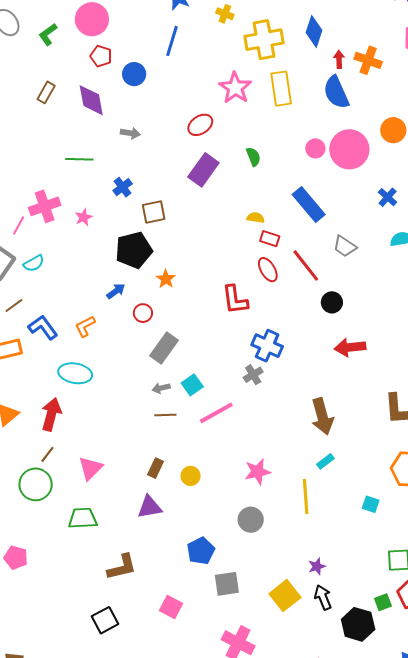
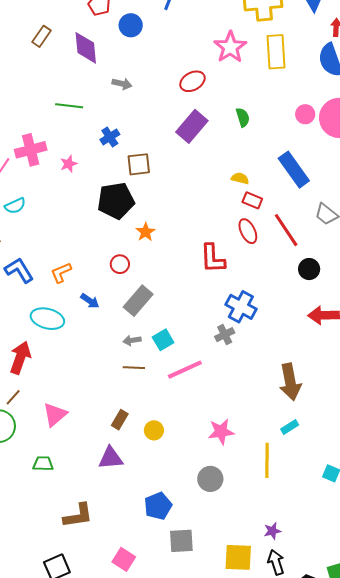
blue arrow: (116, 291) -> (90, 301), moved, turned 66
green trapezoid: (83, 518) -> (43, 464), size x0.7
yellow square: (285, 596) -> (238, 557), turned 36

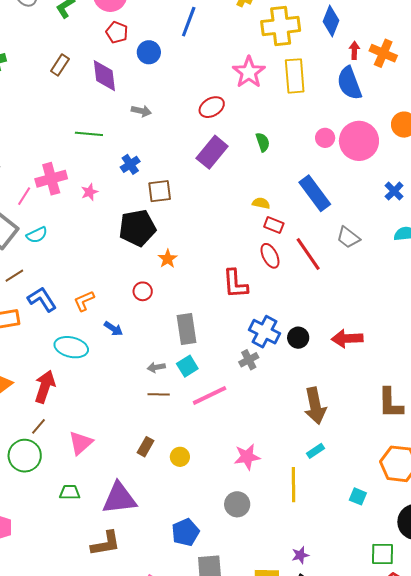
black circle: (309, 269) -> (298, 338), moved
gray rectangle: (138, 301) -> (187, 329), moved, turned -48
purple triangle: (111, 458) -> (119, 498), moved, size x1.4

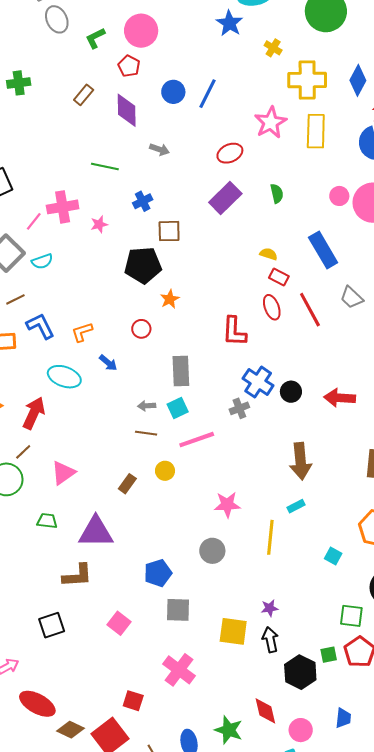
blue line: (189, 22) -> (208, 94), moved
red pentagon: (117, 32) -> (129, 66), moved
yellow circle: (180, 457) -> (165, 471), moved

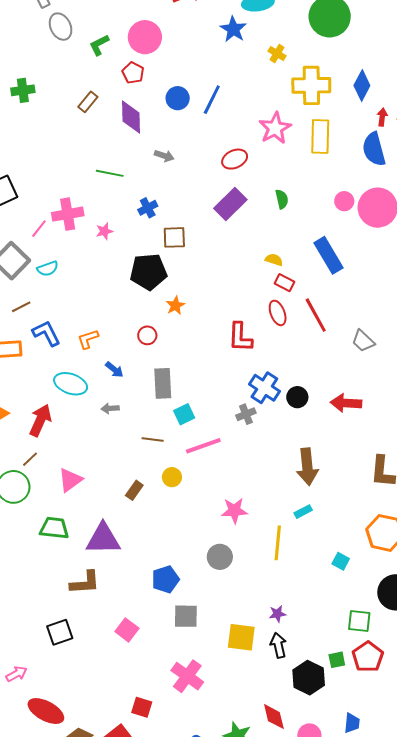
gray trapezoid: (352, 297) -> (363, 341), moved
gray rectangle: (181, 371) -> (163, 383), moved
gray arrow: (147, 406) -> (110, 408), moved
green trapezoid: (47, 521) -> (54, 528), size x1.4

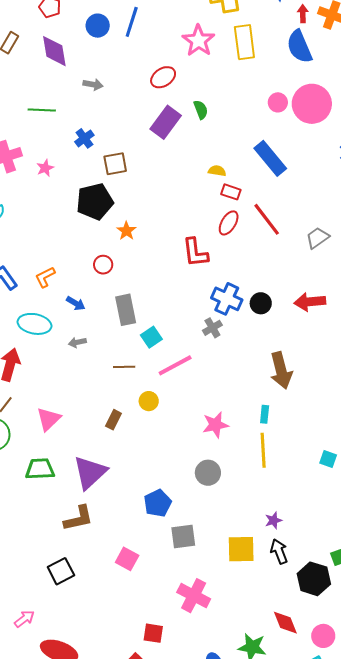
green semicircle: (282, 199) -> (201, 110), moved
red ellipse: (278, 313) -> (229, 223), turned 60
gray trapezoid: (363, 341) -> (317, 238), turned 110
cyan rectangle: (303, 512) -> (265, 414), moved, turned -48
purple triangle: (103, 539) -> (90, 472), turned -33

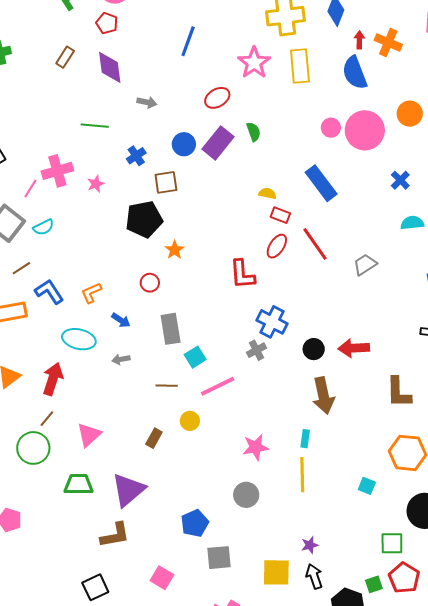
blue circle: (98, 26) -> (184, 144), moved
red arrow: (310, 302) -> (354, 348), moved
black circle: (261, 303) -> (314, 349), moved

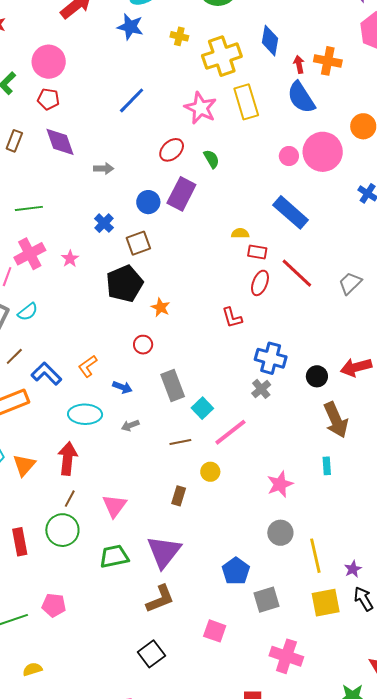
blue line: (188, 41) -> (132, 100), turned 36
green line: (95, 126) -> (29, 208), moved
green semicircle: (254, 132) -> (211, 159), moved
red L-shape: (242, 274) -> (232, 318), size x0.7
yellow line: (302, 475) -> (315, 556), moved

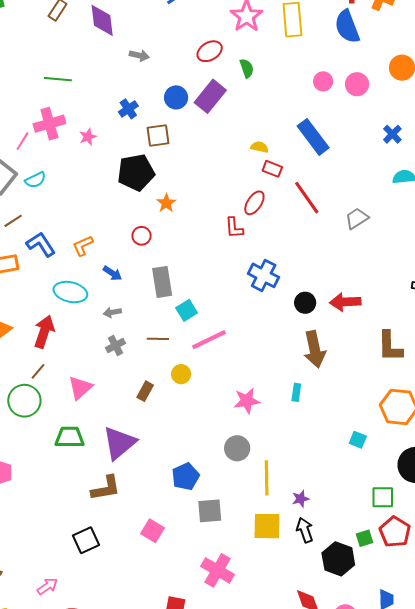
pink circle: (323, 152) -> (357, 84), size x0.6
red ellipse: (260, 283) -> (254, 203), moved
gray cross: (261, 389) -> (116, 346), moved

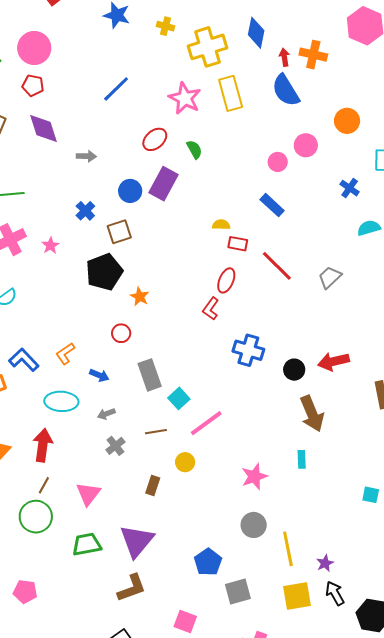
pink circle: (323, 81) -> (278, 162), moved
blue rectangle: (313, 137) -> (272, 205), size x0.7
red L-shape: (234, 228) -> (211, 309), turned 50

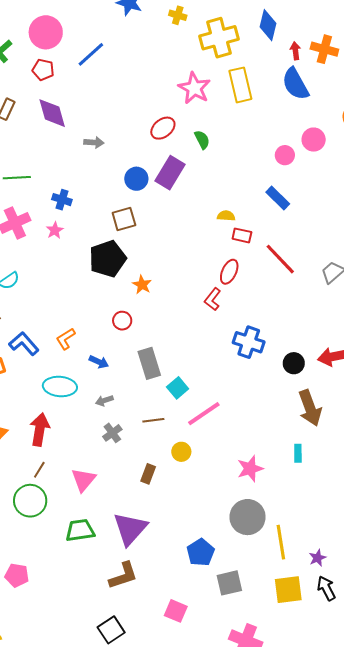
blue line: (116, 89) -> (91, 54), moved
blue cross: (85, 211) -> (62, 200), moved, turned -30
gray circle: (254, 525) -> (248, 517), size x1.4

